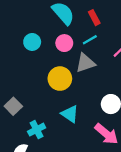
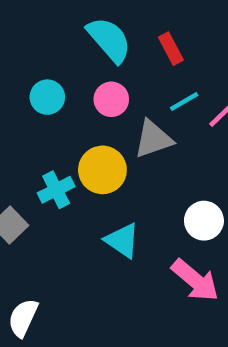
cyan line: (90, 40) -> (184, 102), moved
cyan cross: (37, 130) -> (56, 190), moved

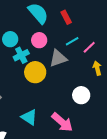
cyan cross: (56, 190) -> (21, 55), moved
cyan triangle: (122, 241) -> (29, 117), moved
pink arrow: (195, 280) -> (62, 122), moved

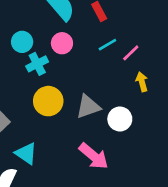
gray triangle: (58, 58) -> (88, 107), moved
yellow circle: (35, 72) -> (48, 101), moved
cyan triangle: (29, 117) -> (26, 153), moved

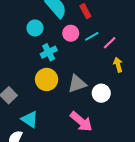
cyan circle: (22, 42) -> (35, 28), moved
pink circle: (62, 43) -> (71, 33), moved
cyan cross: (37, 64) -> (49, 52), moved

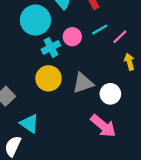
cyan circle: (35, 28) -> (35, 20), size x1.6
pink circle: (71, 33) -> (72, 37), moved
pink arrow: (81, 122) -> (103, 126), moved

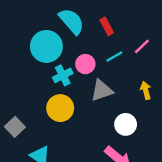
pink line: (120, 37) -> (142, 46), moved
gray triangle: (83, 83) -> (102, 90), moved

